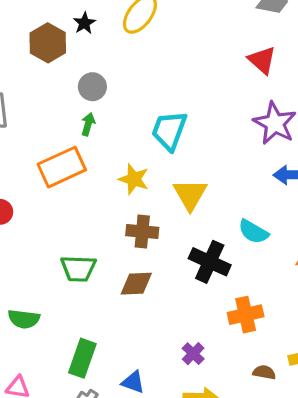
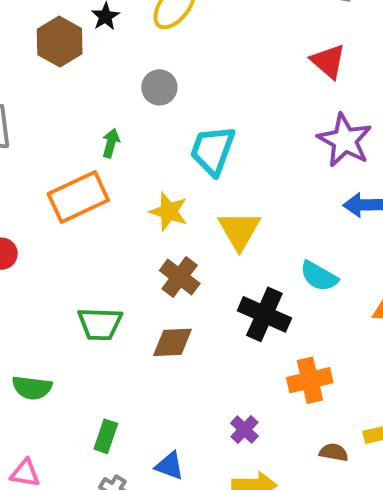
gray circle: (92, 87) -> (159, 87), moved
brown cross: (142, 231) -> (180, 277), turned 32
green rectangle: (82, 358) -> (106, 436), size x0.7

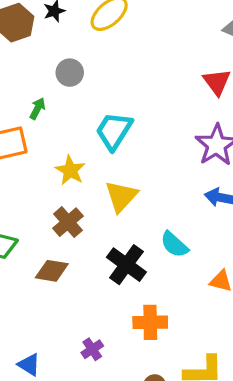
gray circle: (159, 87) -> (70, 73), moved

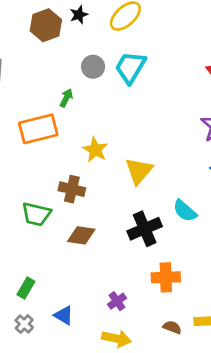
cyan trapezoid: (114, 131) -> (130, 67), moved
brown cross: (68, 222) -> (72, 189), moved, turned -35
black cross: (126, 265) -> (145, 229), turned 32

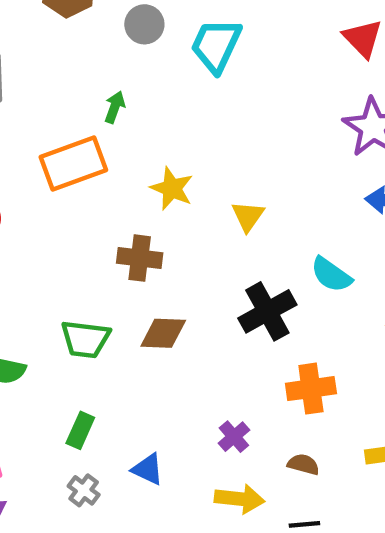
gray circle: (93, 67) -> (144, 24), moved
yellow triangle: (139, 171) -> (248, 216), size x0.7
green trapezoid: (36, 214) -> (85, 339), moved
brown semicircle: (172, 327) -> (303, 464), moved

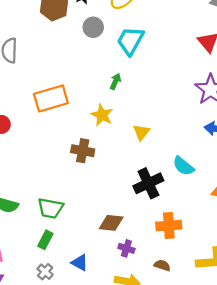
green arrow: (115, 107) -> (115, 81), moved
brown diamond: (163, 333) -> (111, 223), moved
green trapezoid: (85, 339) -> (50, 208), moved
purple cross: (234, 437) -> (126, 248), turned -35

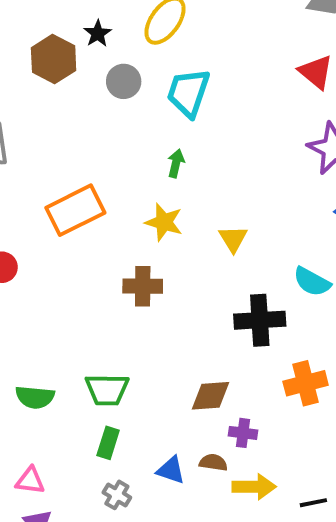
black cross: (148, 183) -> (260, 320), turned 32
brown semicircle: (162, 265) -> (213, 463), moved

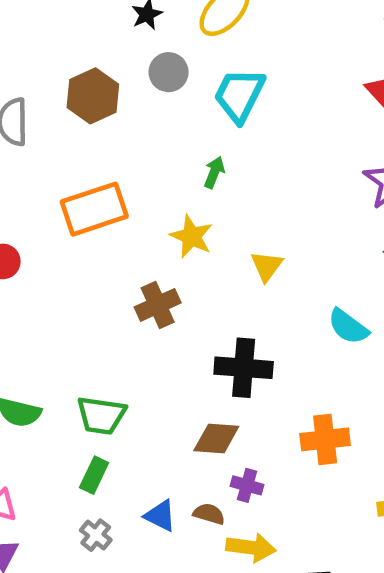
brown hexagon: (54, 59) -> (93, 96), moved
brown cross: (143, 286) -> (158, 305), turned -33
black cross: (260, 320) -> (244, 368), moved

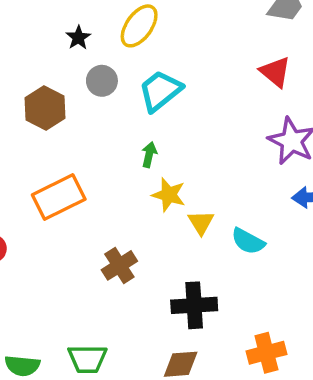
cyan trapezoid: (239, 95) -> (160, 91), turned 33
yellow star: (192, 236) -> (169, 195), moved
cyan semicircle: (348, 327) -> (248, 241), moved

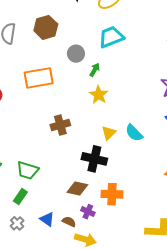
gray circle: (102, 81) -> (76, 54), moved
yellow triangle: (201, 223) -> (109, 133), moved
orange cross: (266, 353) -> (112, 194), moved

